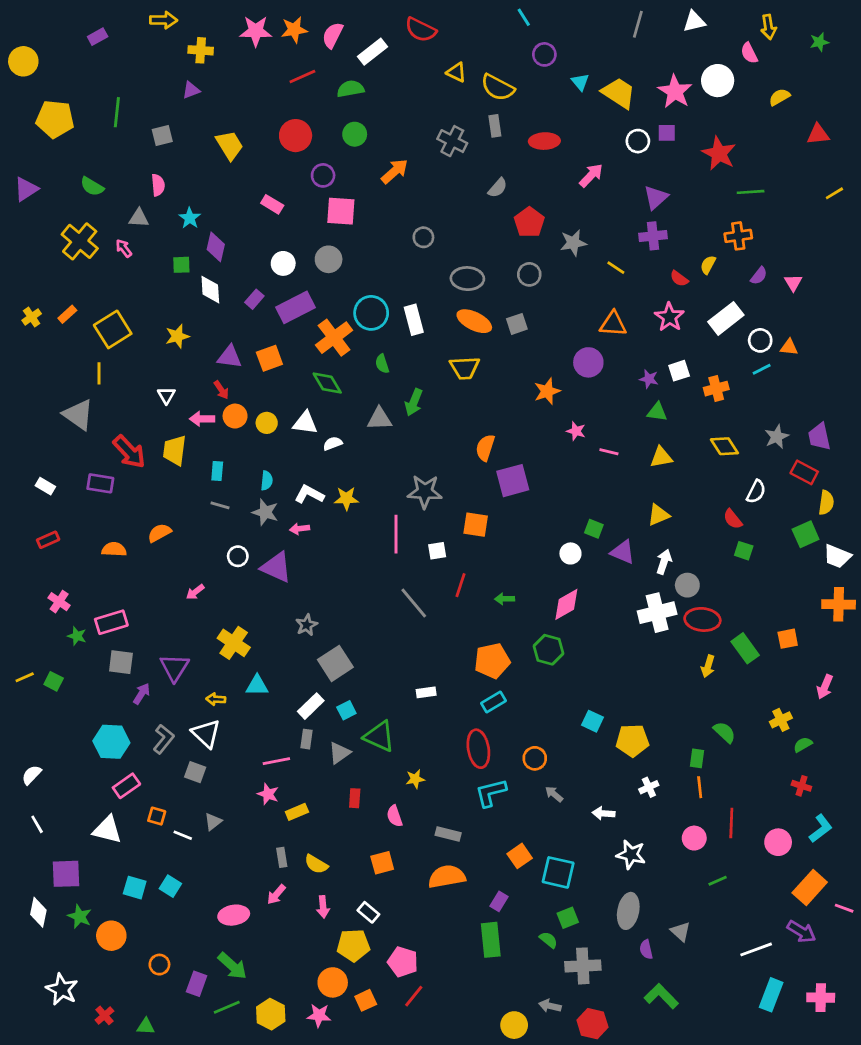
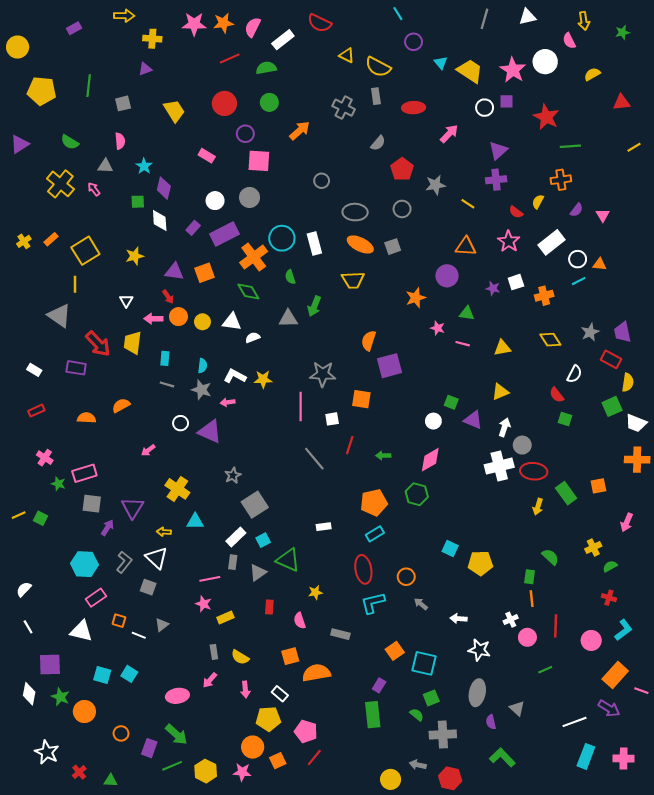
green triangle: (657, 412) -> (467, 313), moved
white cross: (649, 787) -> (511, 620), moved
orange semicircle: (447, 877) -> (316, 673), moved

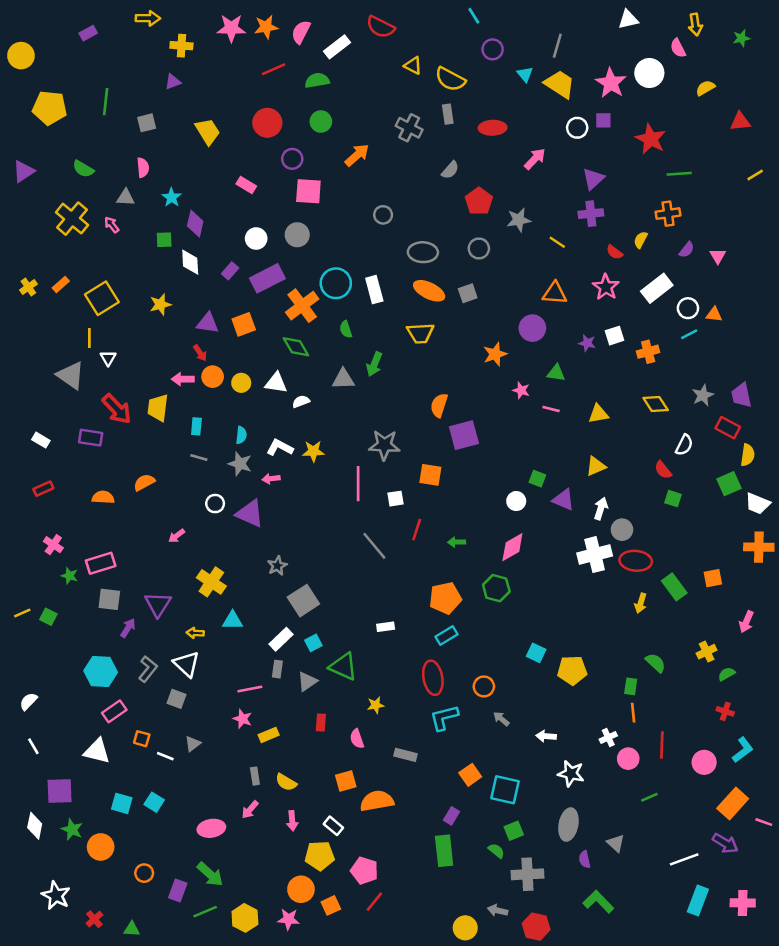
gray line: (485, 19) -> (557, 46), moved
white triangle: (126, 301) -> (108, 358), moved

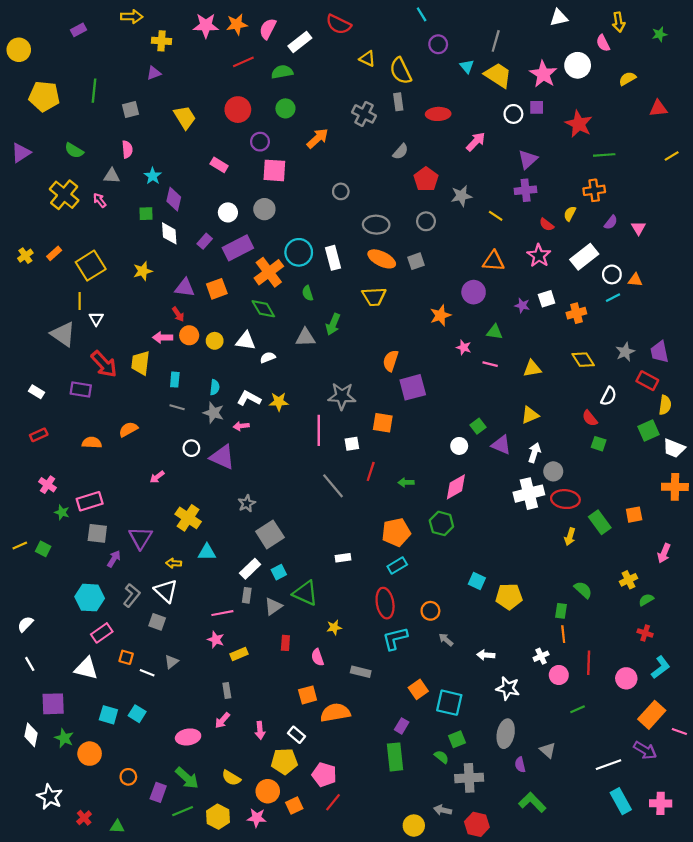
yellow semicircle: (450, 79) -> (401, 71), turned 36
green square: (537, 479) -> (478, 426), turned 32
yellow semicircle: (286, 782) -> (231, 778), moved
cyan rectangle: (698, 900) -> (621, 801), turned -50

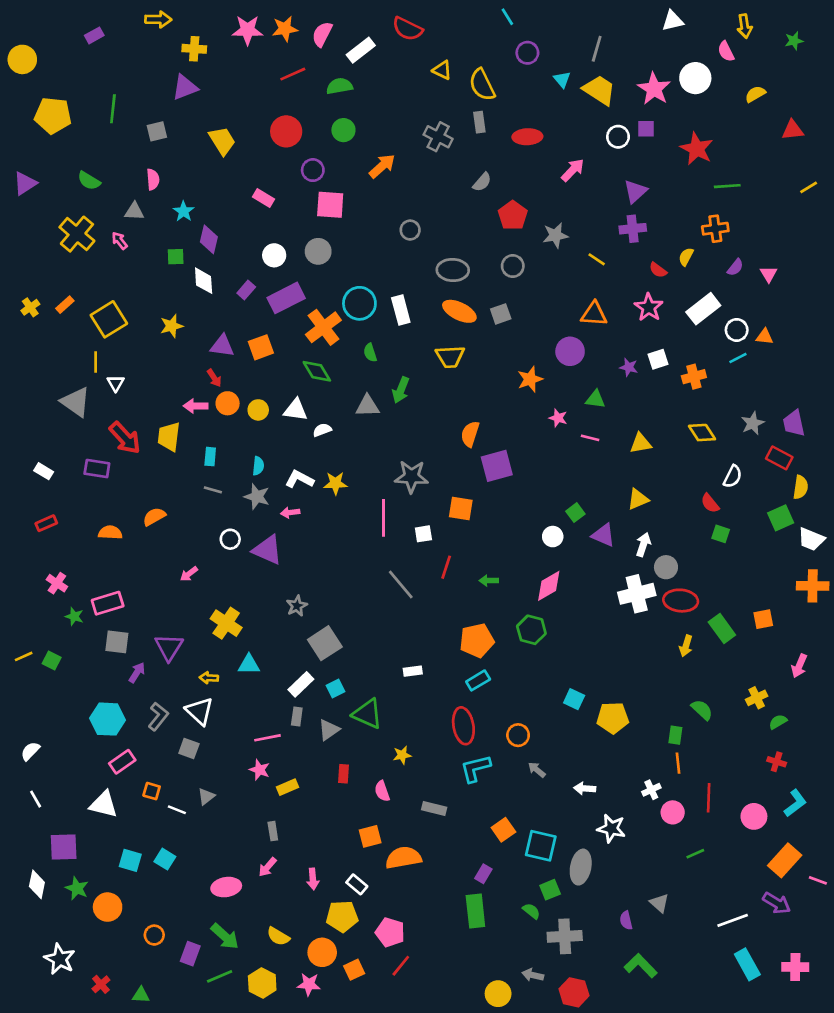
purple triangle: (154, 73) -> (185, 87), size x1.5
gray ellipse: (506, 734) -> (581, 867), moved

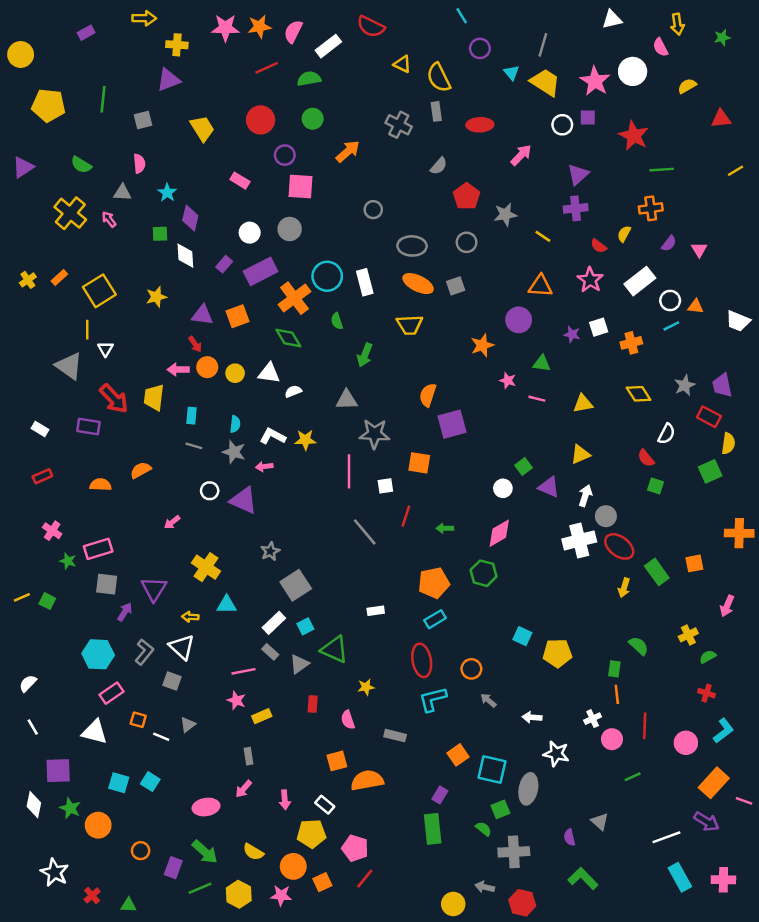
gray triangle: (367, 406) -> (347, 400), moved
white trapezoid: (811, 539) -> (738, 321), moved
red ellipse: (681, 601) -> (619, 546), turned 32
gray rectangle: (297, 716) -> (270, 652), turned -56

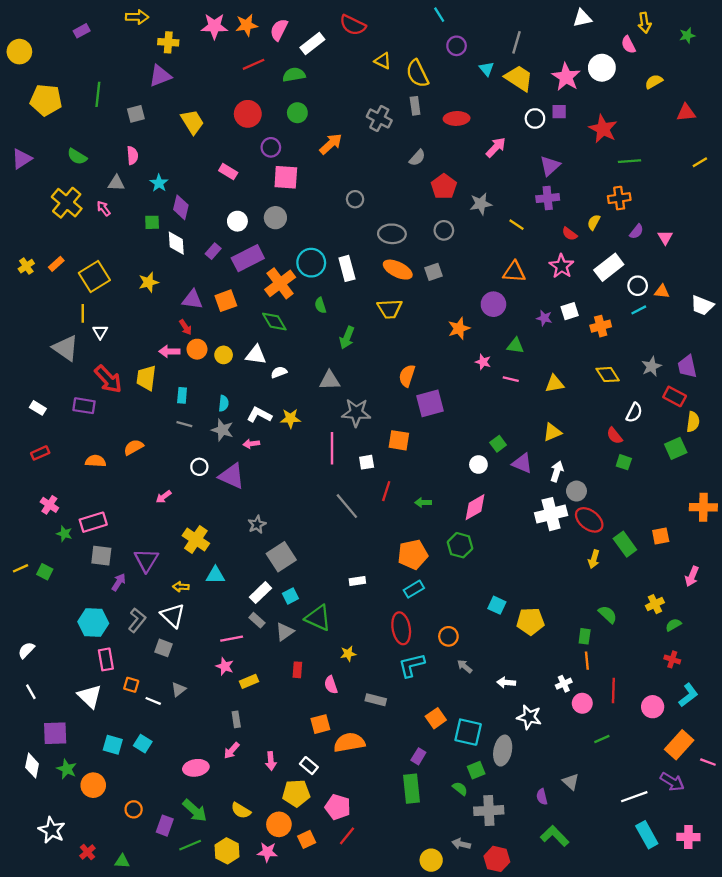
pink rectangle: (111, 693) -> (106, 659), turned -65
white triangle: (95, 732) -> (90, 696), turned 30

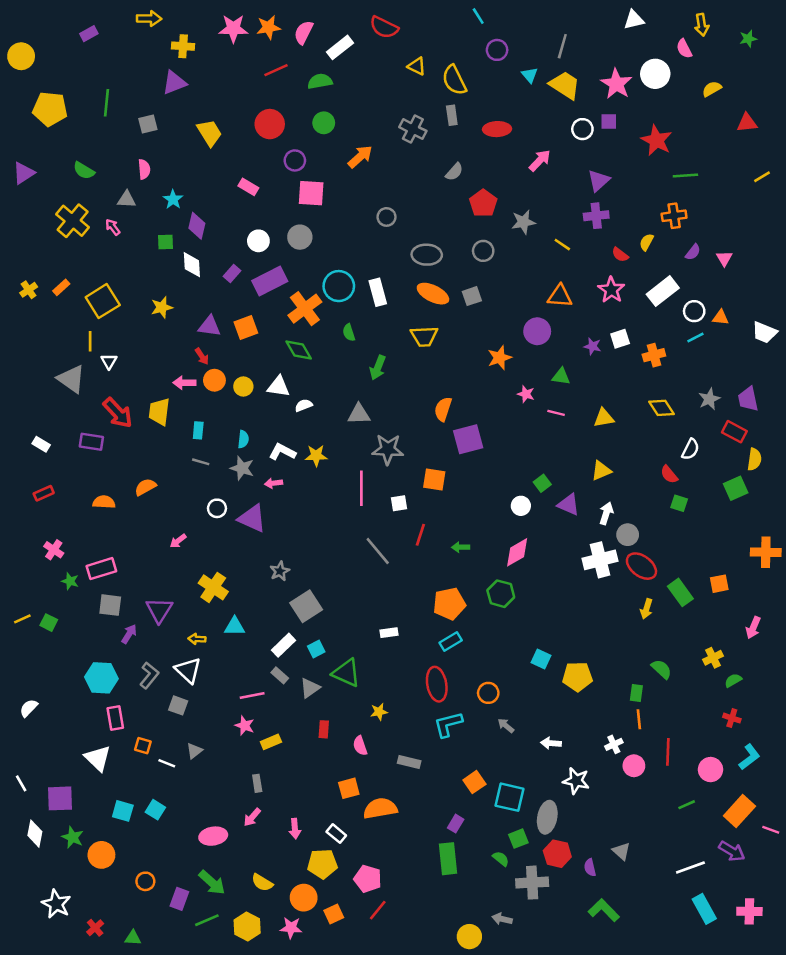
white line: (31, 692) -> (21, 783), moved
green line: (602, 739) -> (687, 805), moved
red hexagon: (497, 859) -> (557, 854), moved

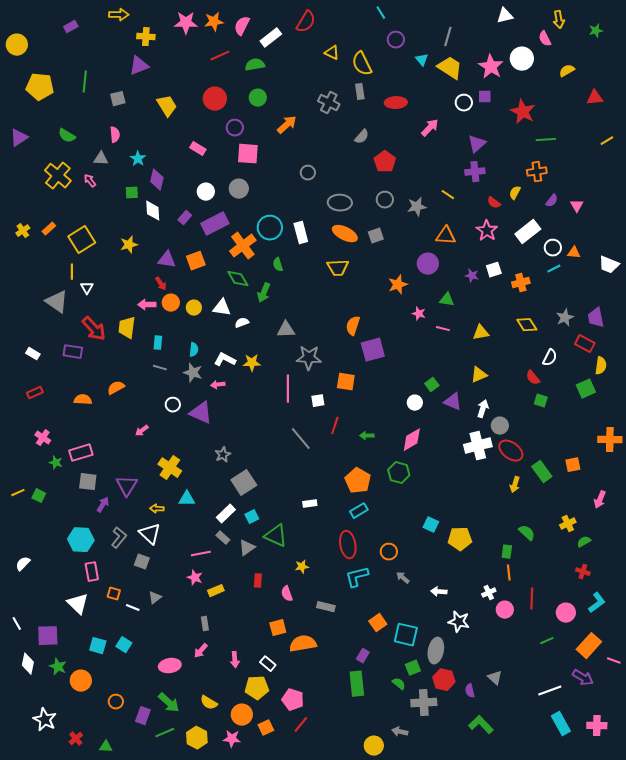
red semicircle: (384, 27) -> (306, 22), turned -85
gray star: (523, 222) -> (417, 207), moved
green arrow: (378, 368) -> (264, 293), moved
orange pentagon: (449, 604) -> (358, 481), turned -30

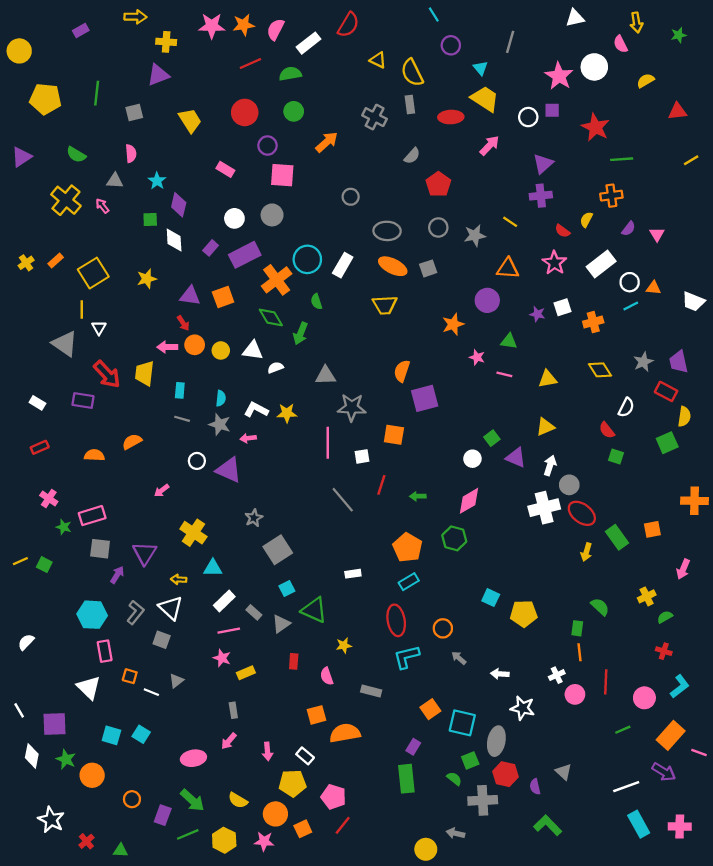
yellow trapezoid: (450, 68) -> (485, 99), moved
white rectangle: (301, 233) -> (343, 265), turned 45
white rectangle: (226, 514) -> (224, 601), moved

